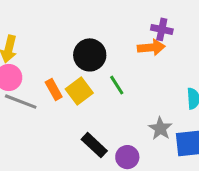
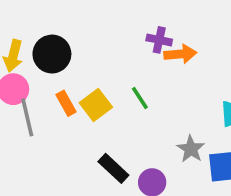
purple cross: (162, 29) -> (159, 40), moved
black circle: (90, 55) -> (52, 54), moved
gray line: (21, 102) -> (27, 117), turned 56

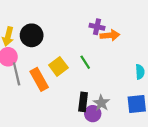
orange rectangle: (66, 103) -> (39, 79), moved, size x1.5
gray star: (191, 149) -> (101, 103), moved
black rectangle: (113, 168) -> (83, 102), moved, turned 54

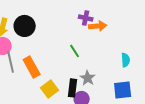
yellow square: (58, 66) -> (50, 89), moved
gray star: (101, 103) -> (88, 78), moved

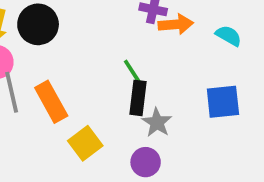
cyan semicircle: (126, 60) -> (229, 36), moved, turned -56
black rectangle: (73, 88) -> (138, 98), moved
blue square: (123, 90) -> (223, 102), moved

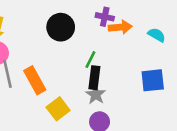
black circle: (38, 24) -> (61, 27), moved
green line: (132, 72) -> (90, 60), turned 60
gray star: (157, 122) -> (96, 95), moved

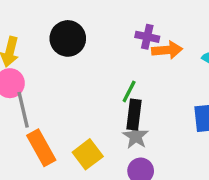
black circle: (61, 27) -> (68, 38), moved
orange rectangle: (35, 80) -> (41, 148), moved

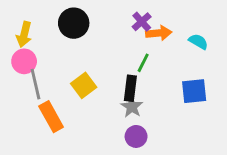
purple cross: (147, 37) -> (142, 22), turned 36
green line: (129, 91) -> (143, 63), moved
yellow square: (88, 154) -> (84, 85), moved

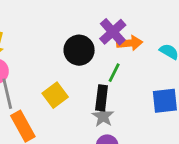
purple cross: (142, 22) -> (113, 32), size x1.4
black circle: (74, 23) -> (79, 50), moved

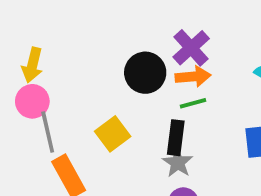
orange arrow: (130, 43) -> (193, 77), moved
green line: (114, 73) -> (193, 103), turned 48

